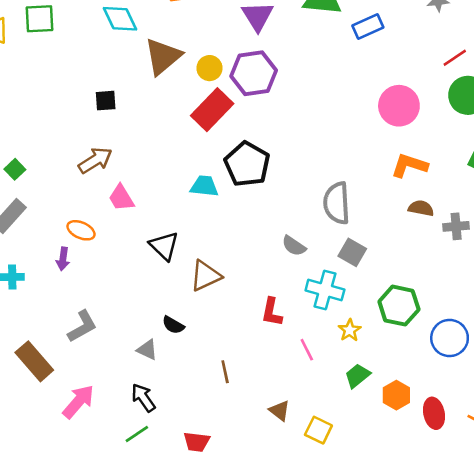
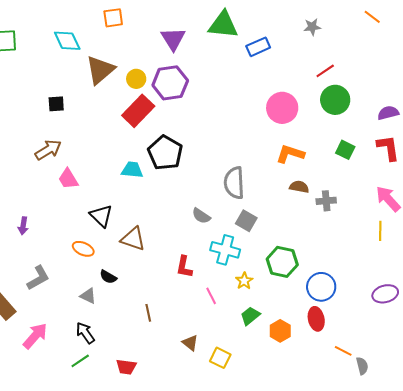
orange ellipse: (81, 230) -> (83, 249), moved
brown triangle: (206, 276) -> (133, 239), turned 44
red ellipse: (434, 413) -> (316, 319), moved

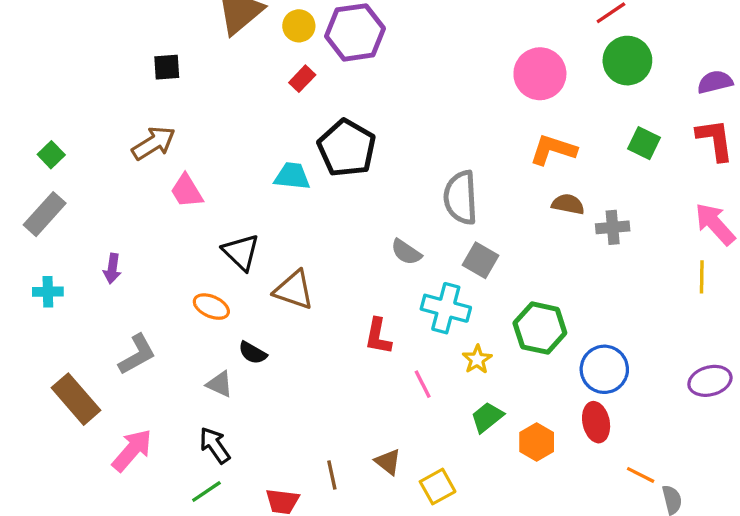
red rectangle: (138, 111) -> (302, 79), size x0.5
brown line: (148, 313) -> (332, 475), moved
yellow square: (220, 358) -> (438, 487), turned 35

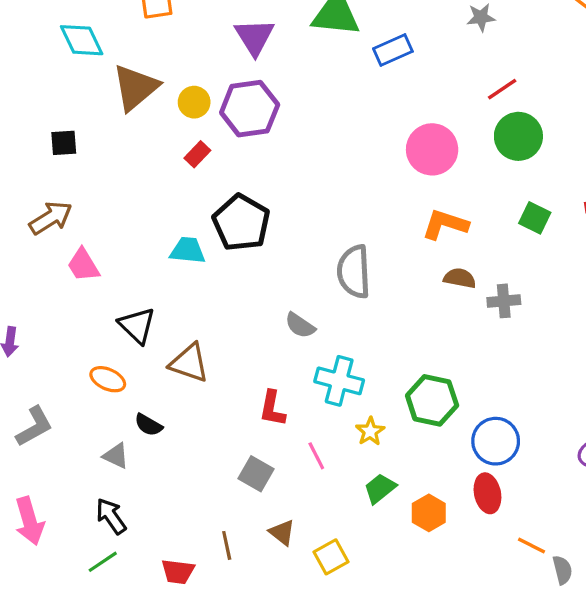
gray square: (480, 260) -> (256, 474), moved
pink arrow: (132, 450) -> (29, 521), turned 123

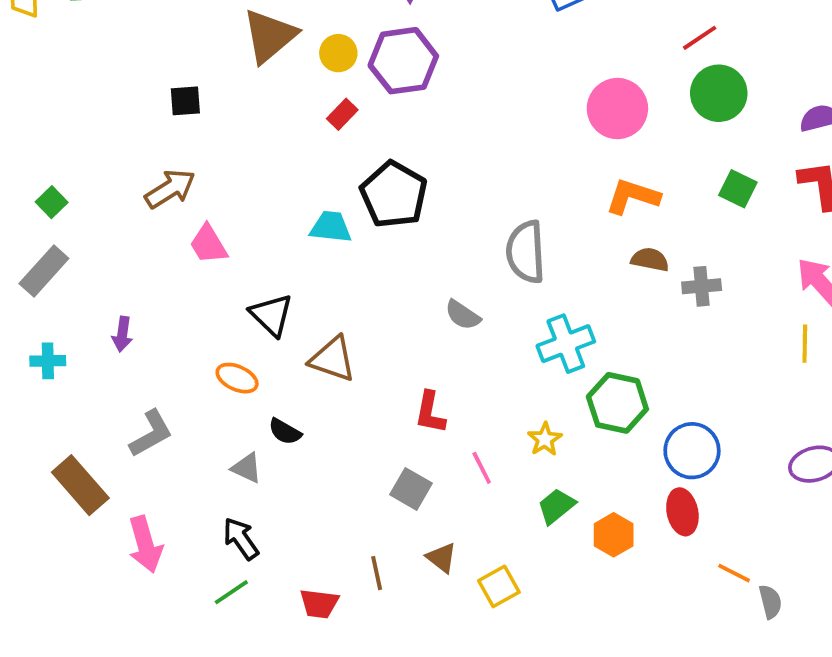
cyan cross: (339, 381) -> (566, 344), moved, turned -36

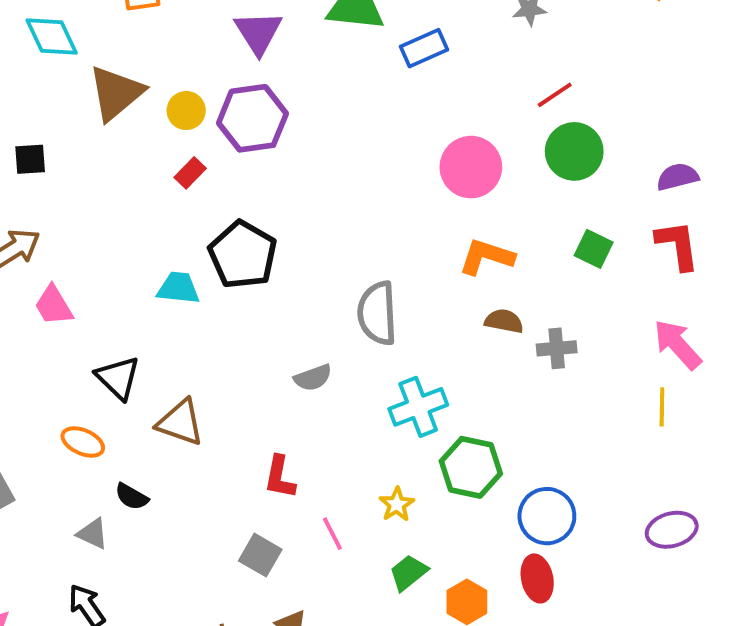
gray semicircle: (463, 315) -> (313, 378), turned -54

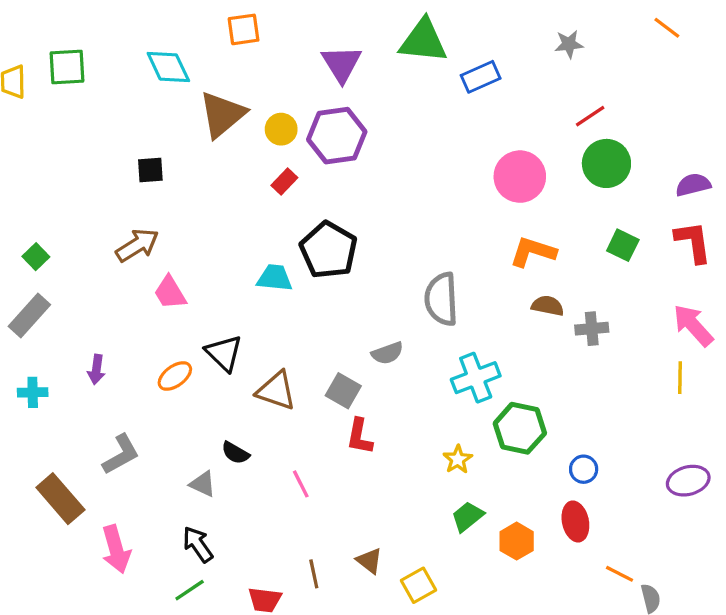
orange ellipse: (83, 442) -> (175, 376), moved, turned -60
blue circle: (547, 516) -> (584, 469), size x0.6
pink line: (332, 534) -> (301, 484), moved
gray square: (260, 555) -> (343, 391), moved

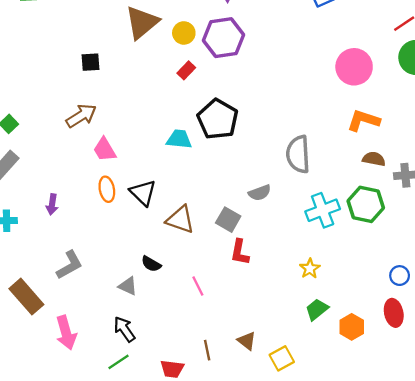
orange ellipse: (175, 376) -> (107, 189), moved, turned -65
green hexagon: (520, 428) -> (366, 204), moved

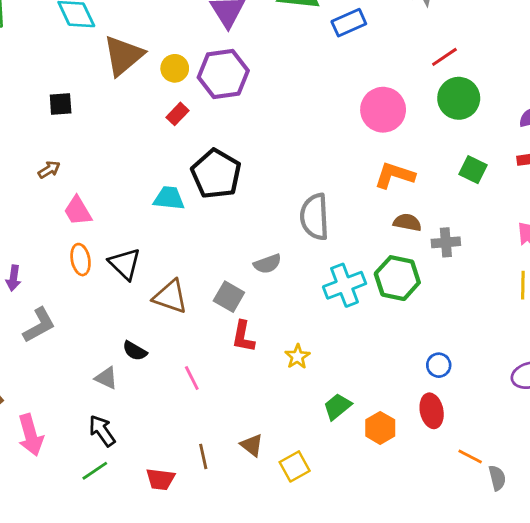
brown arrow: (81, 116) -> (49, 170), size x0.6
gray L-shape: (70, 265) -> (39, 325), moved
yellow star: (310, 269) -> (297, 357), moved

